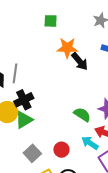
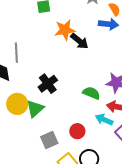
gray line: (15, 73) -> (16, 53), moved
black cross: (24, 100) -> (48, 84), moved
gray square: (32, 153) -> (49, 140), turned 30

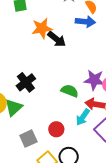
cyan arrow: (104, 120) -> (83, 117), turned -78

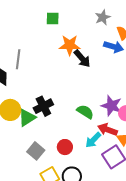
black cross: (26, 82) -> (43, 106), moved
gray square: (28, 139) -> (36, 151), turned -36

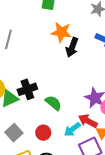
black arrow: (82, 59) -> (72, 47), turned 54
green semicircle: (85, 112) -> (53, 103), moved

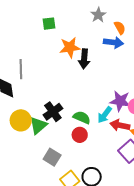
cyan arrow: (72, 129) -> (105, 115), moved
red circle: (43, 133) -> (80, 135), moved

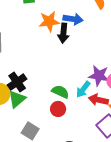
blue arrow: (113, 42) -> (73, 19), moved
black cross: (53, 112) -> (17, 82), moved

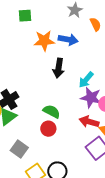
black arrow: (63, 33) -> (59, 68), moved
cyan arrow: (83, 89) -> (86, 80), moved

